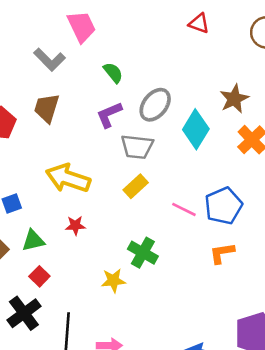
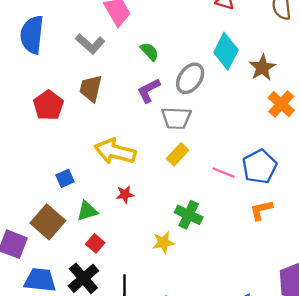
cyan diamond: (196, 129) -> (226, 51), moved

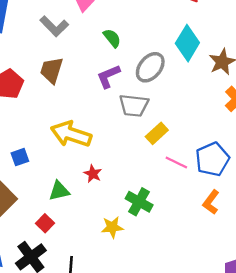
yellow rectangle: (178, 154) -> (157, 133), moved
red star: (125, 194) -> (93, 174), moved, turned 30
orange L-shape: (261, 210) -> (211, 202), turned -45
green triangle: (87, 211) -> (59, 191), moved

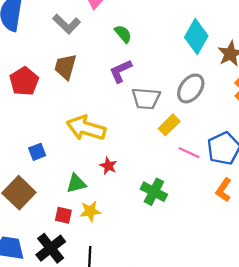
gray ellipse: (150, 67) -> (191, 88), moved
red square: (45, 223) -> (63, 215), turned -30
yellow star: (112, 227) -> (90, 211), moved

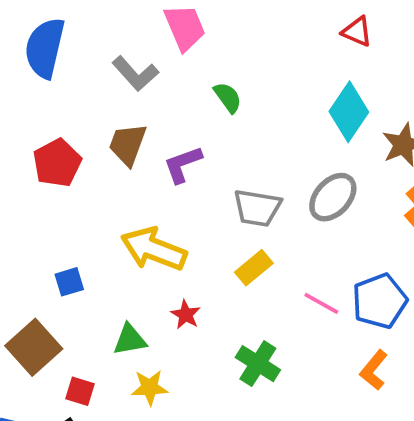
purple L-shape: (121, 71) -> (183, 164), moved
yellow rectangle: (169, 125) -> (254, 268), moved
red square: (63, 215) -> (80, 391), moved

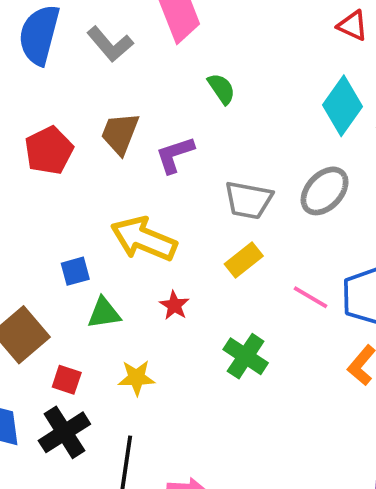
gray L-shape: (135, 74) -> (110, 44), moved
blue square: (69, 282) -> (75, 271), moved
green triangle: (130, 340) -> (104, 313), moved

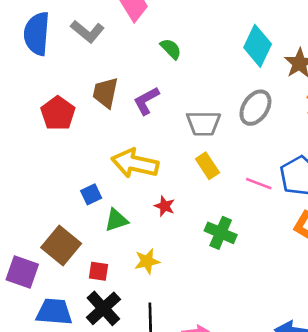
yellow rectangle: (244, 260) -> (207, 166), turned -75

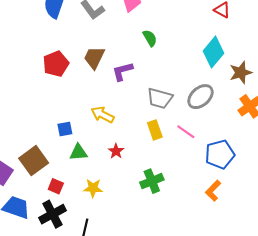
yellow arrow: (135, 163) -> (102, 115), size x0.7
pink line: (259, 184) -> (186, 132), moved
green cross: (221, 233) -> (152, 181), turned 30

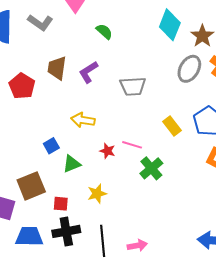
gray ellipse: (200, 97) -> (189, 69), moved
yellow rectangle: (155, 130) -> (172, 126), moved
pink line: (186, 132) -> (132, 145), moved
brown square: (34, 161) -> (31, 186), turned 32
black cross: (53, 214) -> (66, 231), turned 36

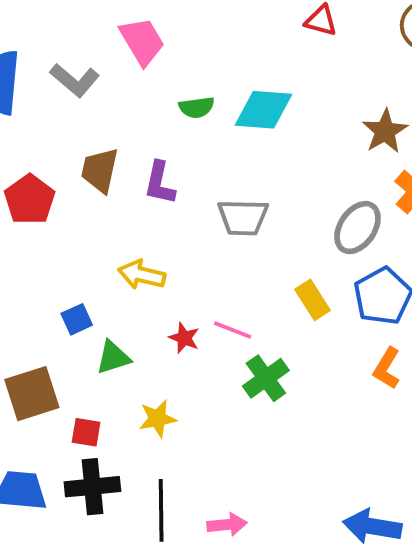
cyan diamond: (170, 25) -> (263, 110), moved, turned 68
green semicircle: (104, 31) -> (197, 107), turned 126
gray ellipse: (189, 69) -> (357, 228), moved
purple L-shape: (88, 72) -> (160, 183), turned -50

